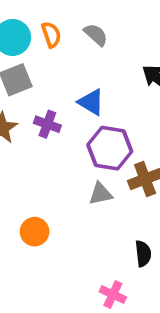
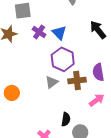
purple cross: (47, 124) -> (39, 32), moved
gray triangle: (100, 194) -> (52, 82), turned -40

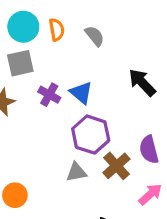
brown cross: (77, 80) -> (116, 166), turned -30
gray triangle: (52, 82) -> (76, 172), turned 32

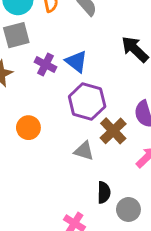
gray triangle: (76, 172) -> (84, 151), moved, turned 30
orange circle: (15, 195) -> (28, 128), moved

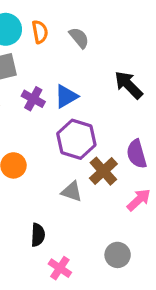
blue triangle: (76, 61) -> (66, 96), turned 50
black semicircle: (104, 192) -> (38, 235), moved

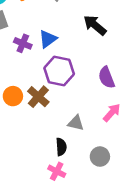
brown cross: (103, 171) -> (38, 97), moved
gray triangle: (72, 192) -> (76, 123), moved
black semicircle: (38, 235) -> (61, 147), moved

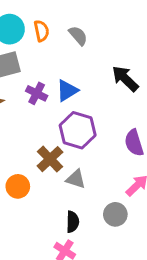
orange circle: (13, 96) -> (18, 186), moved
gray triangle: (76, 123) -> (76, 179), moved
gray circle: (100, 157) -> (115, 214), moved

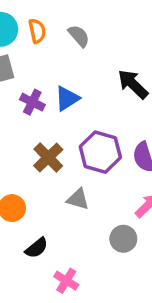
purple hexagon: (78, 130) -> (100, 152), moved
brown cross: (50, 159) -> (48, 158), moved
black semicircle: (73, 222) -> (37, 248), moved, turned 50

